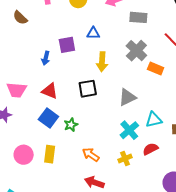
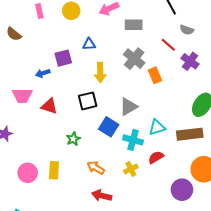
blue arrow: (46, 58) -> (43, 73), turned 64
orange rectangle: (156, 68) -> (155, 75), turned 49
pink trapezoid: (17, 90) -> (22, 96), moved
blue square: (48, 118) -> (109, 127), moved
cyan cross: (129, 130) -> (133, 140), turned -30

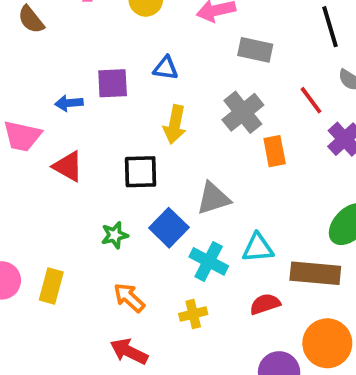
green star: (73, 139) -> (115, 235), moved
red semicircle: (156, 157) -> (265, 304), moved

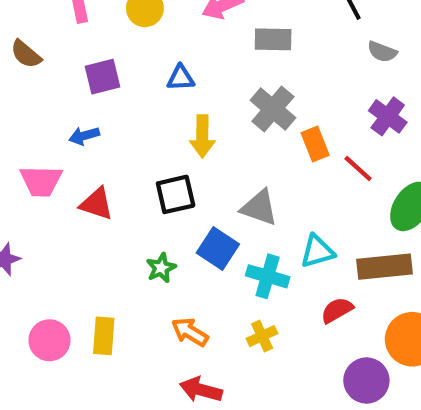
purple square: (113, 83) -> (102, 77), moved
red line: (311, 100) -> (358, 168), moved
gray triangle: (213, 198) -> (259, 208), turned 48

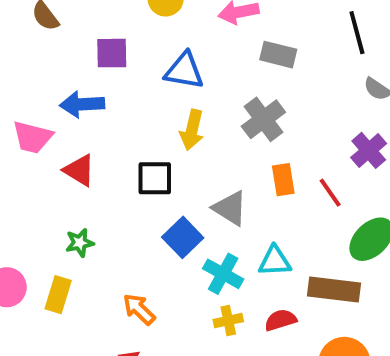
blue triangle: (181, 78) -> (184, 71), size x1.5
blue arrow: (84, 136) -> (82, 104), size x1.5
orange rectangle: (315, 144) -> (283, 180), moved
green star: (161, 268) -> (80, 243), moved
yellow cross: (262, 336) -> (228, 321), moved

